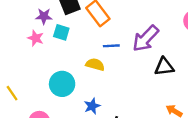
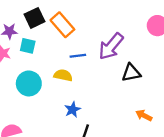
cyan circle: (62, 84) -> (29, 83), moved
blue star: (92, 106) -> (73, 110), moved

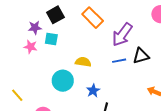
orange rectangle: (62, 25) -> (93, 18), moved
blue line: (78, 56) -> (119, 61), moved
cyan circle: (29, 83) -> (63, 81), moved

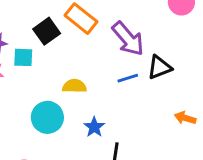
black square: (55, 15) -> (47, 31), moved
purple arrow: (122, 35) -> (128, 39), turned -70

